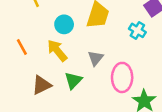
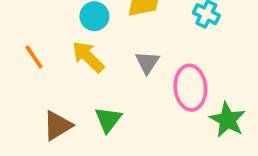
green triangle: (73, 80) -> (108, 120), moved
brown triangle: (42, 85) -> (58, 126), moved

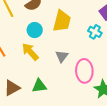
green triangle: (108, 120) -> (39, 86), turned 42

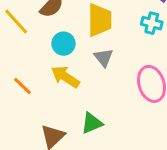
gray triangle: (62, 56) -> (104, 58), moved

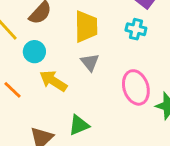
cyan circle: (63, 44) -> (34, 52), moved

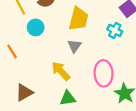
yellow arrow: (53, 81) -> (61, 71), moved
green triangle: (79, 125) -> (68, 98), moved

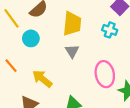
yellow arrow: (61, 71) -> (42, 79), moved

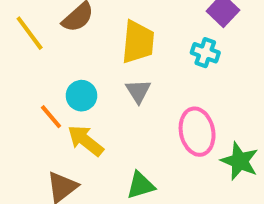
cyan circle: (31, 38) -> (81, 96), moved
orange line: (11, 66) -> (51, 117), moved

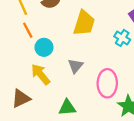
gray triangle: (138, 91) -> (76, 66), moved
orange line: (51, 117) -> (28, 30), moved

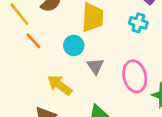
cyan circle: (44, 47) -> (74, 45), moved

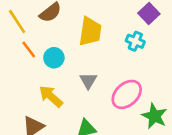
cyan circle: (74, 45) -> (54, 58), moved
pink ellipse: (135, 76) -> (127, 94), turned 56

